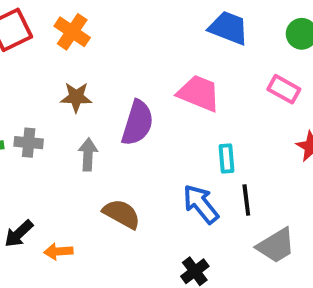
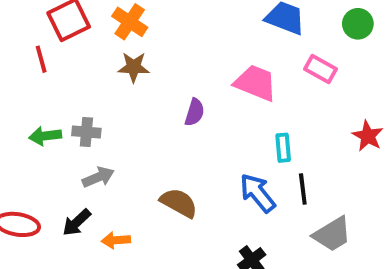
pink rectangle: (284, 89) -> (320, 69), moved
brown star: (76, 97) -> (134, 67), moved
purple semicircle: (137, 123) -> (195, 112), size x0.6
gray arrow: (88, 155) -> (98, 177), moved, turned 64

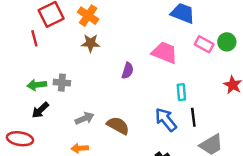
green circle: (358, 24) -> (227, 42), moved
gray arrow: (98, 177) -> (85, 118), moved
black arrow: (77, 222) -> (40, 110), moved

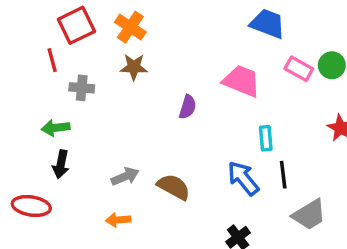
gray cross: (62, 83) -> (82, 88), moved
black arrow: (40, 110) -> (61, 164), turned -36

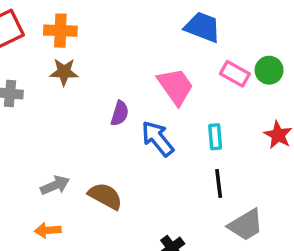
orange cross: (130, 27) -> (60, 31), turned -32
pink trapezoid: (242, 81) -> (176, 86), turned 33
cyan rectangle: (266, 138) -> (215, 137), moved
blue arrow: (243, 178) -> (158, 139), moved

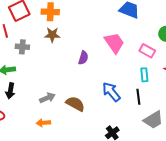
pink rectangle: (235, 74) -> (147, 51), moved
cyan rectangle: (215, 137) -> (144, 75), moved
blue arrow: (158, 139) -> (111, 92), moved

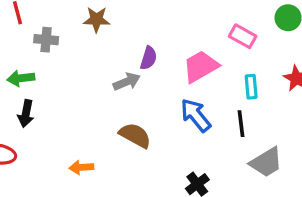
pink trapezoid: (114, 43) -> (201, 66), moved, turned -85
pink rectangle: (147, 51) -> (243, 36), moved
gray arrow: (47, 98) -> (127, 82), moved

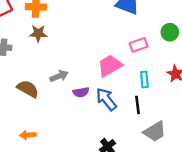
pink rectangle: (243, 36) -> (139, 45), turned -48
purple semicircle: (149, 58) -> (81, 92), moved, turned 63
brown semicircle: (135, 135) -> (28, 89), moved

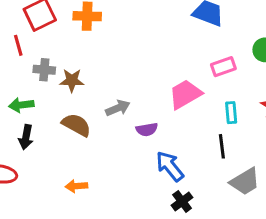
brown star: (38, 33) -> (72, 80), moved
blue arrow: (106, 99) -> (170, 166), moved

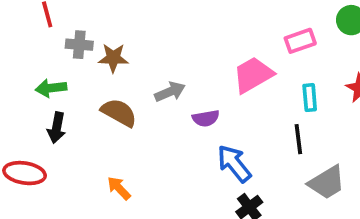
orange arrow: (76, 186) -> (119, 188), turned 50

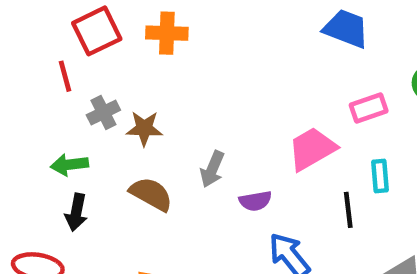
gray cross: (79, 45) -> (103, 112), turned -32
gray arrow: (170, 92) -> (212, 169), turned 136
black line: (298, 139) -> (348, 210), moved

